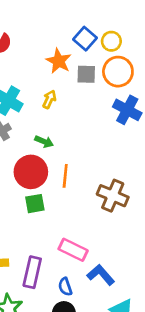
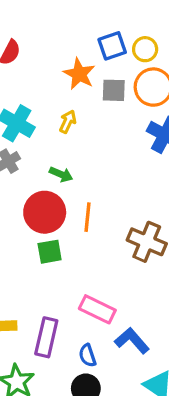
blue square: (85, 39) -> (112, 46), turned 30

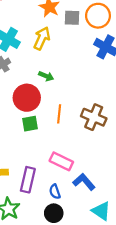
yellow arrow: (68, 122) -> (42, 38), size x1.5
green arrow: (61, 174) -> (46, 76), moved
orange line: (87, 217) -> (59, 114), moved

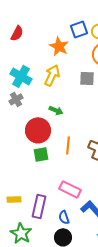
gray square: (72, 18) -> (87, 78), moved

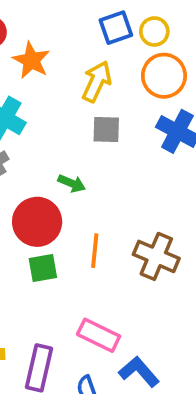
orange star: (59, 46) -> (31, 60), moved
yellow arrow: (52, 75) -> (97, 81), moved
gray square: (87, 78) -> (106, 130), moved

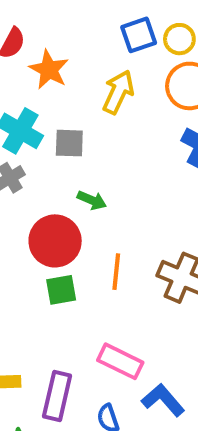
gray square: (106, 130) -> (69, 143), moved

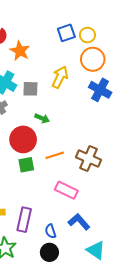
yellow arrow: (118, 92) -> (60, 77), moved
orange line: (116, 272) -> (55, 155), turned 66
pink rectangle: (120, 361) -> (66, 190), moved

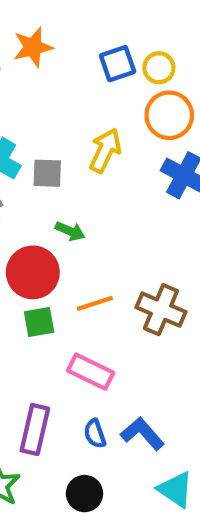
orange star: (20, 51) -> (33, 47), moved, turned 30
pink rectangle: (66, 190) -> (91, 372), moved
blue semicircle: (51, 231) -> (95, 434), moved

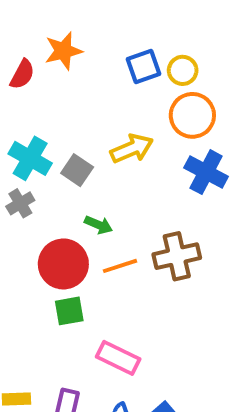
yellow arrow: (105, 150) -> (132, 149), turned 42
gray square: (47, 173) -> (77, 170), turned 32
orange line: (95, 303) -> (120, 266), moved
brown cross: (161, 310) -> (177, 256), moved, turned -36

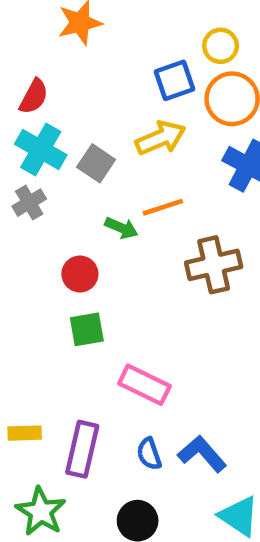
blue square: (144, 66) -> (174, 80), moved
red semicircle: (22, 74) -> (34, 97), moved
red circle: (63, 264) -> (80, 274), size x0.6
orange line: (120, 266) -> (163, 207), moved

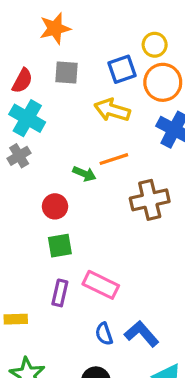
yellow arrow: (161, 138) -> (112, 110), turned -140
gray square: (96, 163) -> (66, 73), moved, turned -30
purple rectangle: (82, 449) -> (60, 293), moved, size x0.7

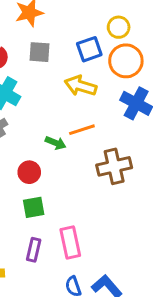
pink rectangle: (101, 285) -> (70, 242), turned 52

